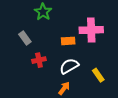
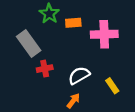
gray rectangle: (25, 38) -> (29, 43), size x1.6
orange rectangle: (68, 41) -> (73, 23), moved

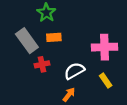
orange rectangle: (73, 23) -> (54, 37), moved
pink cross: (104, 34) -> (104, 47), moved

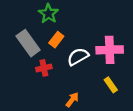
orange rectangle: (54, 37) -> (56, 40), turned -48
white semicircle: (74, 71) -> (78, 57), moved

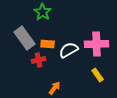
orange rectangle: (56, 40) -> (48, 44), moved, turned 56
orange arrow: (72, 100) -> (55, 88), moved

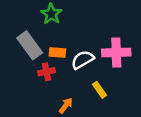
yellow rectangle: (98, 75) -> (99, 90), moved

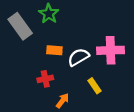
gray rectangle: (30, 45) -> (20, 26), moved
red cross: (46, 72) -> (45, 79), moved

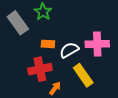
red cross: (45, 79) -> (40, 69), size x1.6
yellow rectangle: (95, 86) -> (83, 75), size x1.6

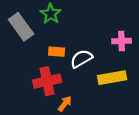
pink cross: (97, 44) -> (122, 41), moved, size x0.7
yellow rectangle: (83, 75) -> (112, 78), moved, turned -65

